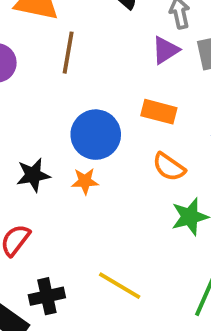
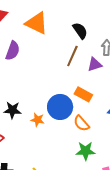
brown line: (68, 53) -> (72, 56), moved
blue circle: (96, 135) -> (60, 107), moved

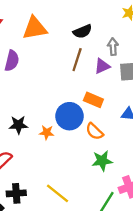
orange triangle: (37, 23) -> (35, 28), turned -30
black semicircle: (80, 31) -> (83, 31), turned 108

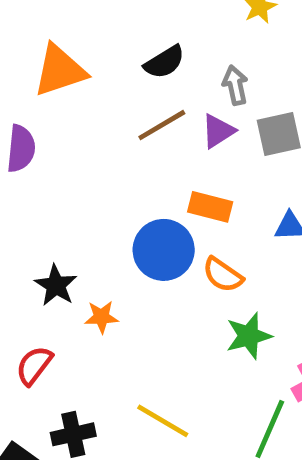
brown line: (77, 60) -> (162, 125), turned 50
black star: (18, 125) -> (56, 285), turned -30
orange star: (47, 132) -> (101, 317), moved

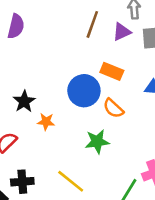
brown line: (162, 125) -> (92, 24), turned -48
green star: (249, 336) -> (97, 142), moved

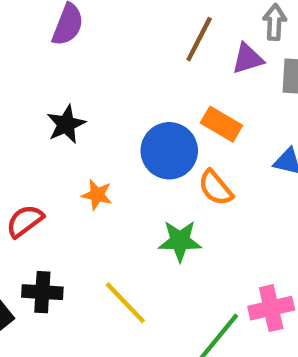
black star: (24, 101) -> (66, 124), moved

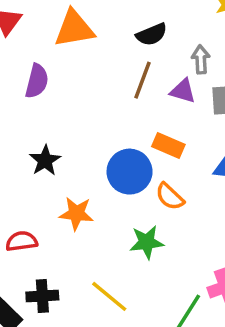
purple triangle: (248, 59) -> (183, 91), turned 40
orange star: (97, 195) -> (76, 213), size x1.4
red semicircle: (25, 221) -> (22, 241), turned 36

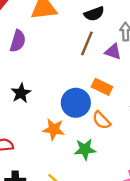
orange star: (76, 213) -> (54, 129), moved

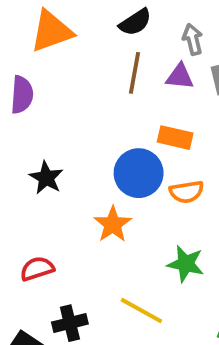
orange semicircle: (101, 120) -> (187, 192), turned -42
orange star: (54, 129) -> (113, 224), turned -30
green star: (85, 149) -> (186, 264), moved, turned 30

